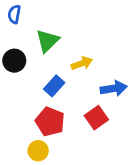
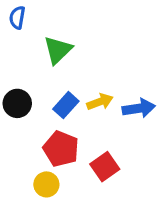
black circle: (14, 61) -> (17, 103), moved
yellow arrow: (82, 63) -> (100, 102), moved
red square: (96, 118) -> (105, 167), moved

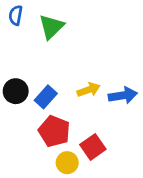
green triangle: (58, 50) -> (51, 27), moved
blue rectangle: (66, 105) -> (46, 97), moved
yellow circle: (46, 184) -> (67, 163), moved

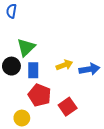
green triangle: (51, 27) -> (26, 47), moved
blue rectangle: (46, 97) -> (33, 70), turned -42
yellow circle: (67, 163) -> (22, 118), moved

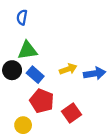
blue semicircle: (11, 11) -> (22, 17), moved
green triangle: (26, 47) -> (27, 50), turned 36
blue rectangle: (33, 70) -> (35, 75), turned -49

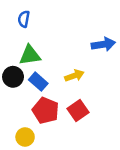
blue arrow: (95, 73) -> (103, 44), moved
red square: (71, 113) -> (78, 111), moved

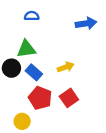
blue semicircle: (24, 19) -> (32, 16), moved, turned 80
blue arrow: (103, 44) -> (86, 23), moved

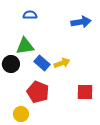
blue rectangle: (34, 72) -> (42, 63), moved
red square: (69, 98) -> (85, 92), moved, turned 36

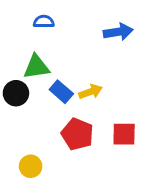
red pentagon: (38, 92) -> (77, 134), moved

